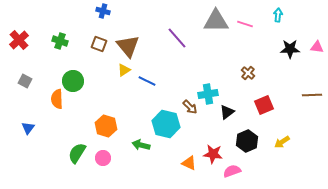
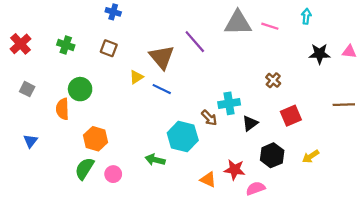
brown triangle: (128, 46) -> (162, 57), moved
orange hexagon: (106, 126) -> (96, 139), moved

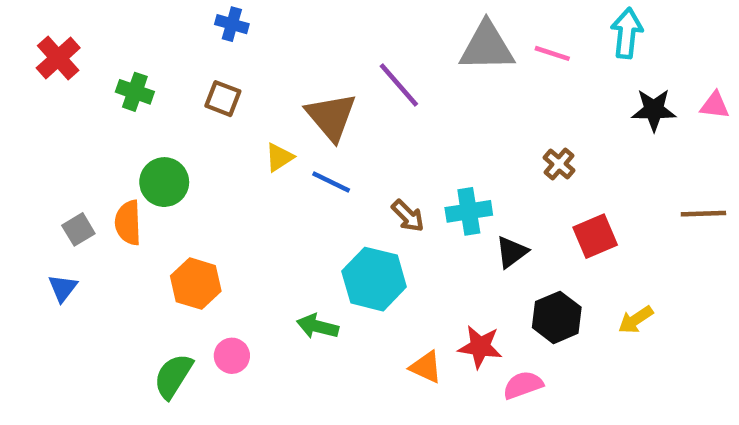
cyan arrow: (306, 16) -> (627, 33), size x1.5
red cross: (21, 44) -> (58, 58), moved
gray square: (27, 89) -> (78, 229), moved, turned 32
brown arrow: (209, 118) -> (408, 216), moved
green semicircle: (85, 169) -> (173, 376), moved

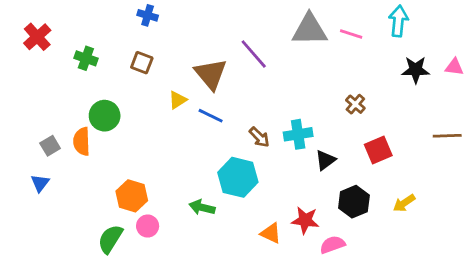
orange hexagon: (196, 284) -> (132, 196), moved

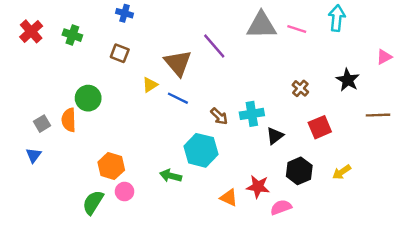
green cross: (86, 58) -> (72, 35), moved
pink triangle: (454, 67) -> (384, 57), turned -35
black star: (416, 70) -> (348, 80), moved, turned 30

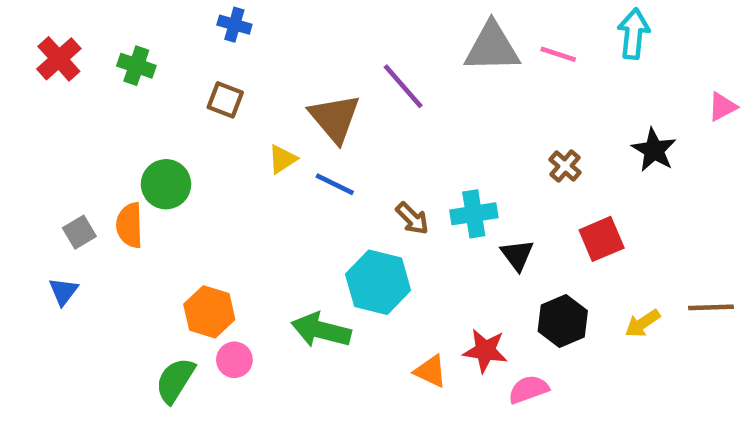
brown line: (378, 115) -> (711, 307), moved
black triangle: (275, 136) -> (517, 255), turned -30
green arrow: (171, 176) -> (321, 330), size x1.4

